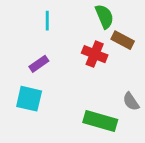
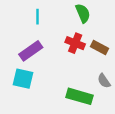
brown rectangle: (123, 40) -> (99, 48), moved
purple rectangle: (39, 64) -> (31, 51), size x1.5

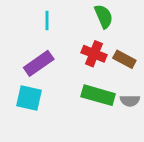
gray semicircle: (104, 81) -> (130, 101), turned -56
green rectangle: (80, 96) -> (98, 95), moved

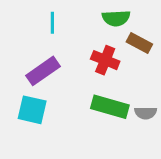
green semicircle: (104, 16) -> (116, 18), turned 110
brown rectangle: (124, 59) -> (139, 43), moved

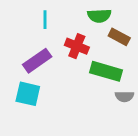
red cross: (105, 60) -> (77, 46), moved
green rectangle: (110, 107) -> (106, 71), moved

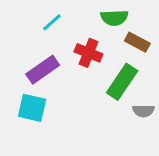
cyan line: (45, 20) -> (52, 22), turned 48
green rectangle: (106, 71) -> (122, 82), turned -72

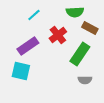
red cross: (88, 53) -> (58, 35), turned 30
gray semicircle: (143, 111) -> (85, 80), moved

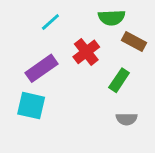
green rectangle: (80, 54) -> (119, 80), size x0.7

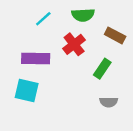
green semicircle: (112, 18) -> (83, 15), moved
purple rectangle: (42, 68) -> (36, 58), turned 36

